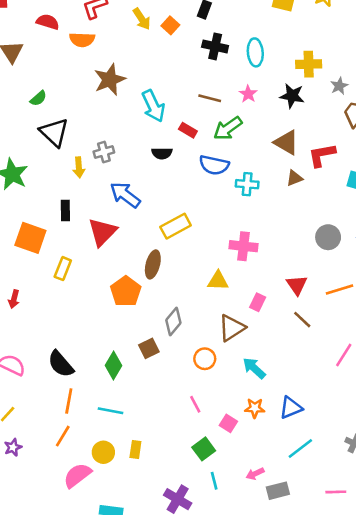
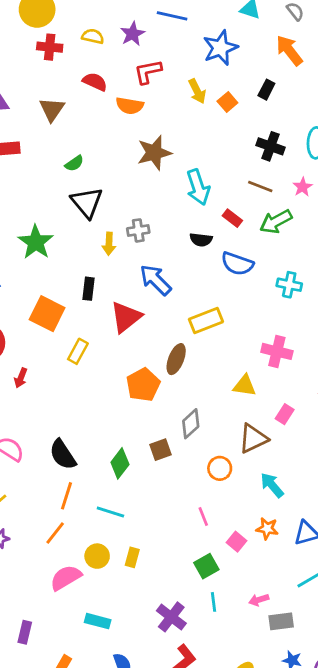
black cross: (215, 46) -> (270, 146), moved
blue semicircle: (214, 165) -> (237, 264), moved

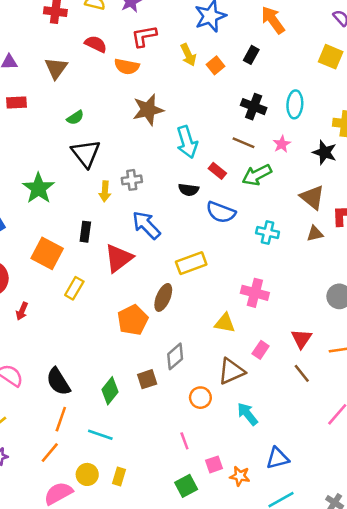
orange star: (267, 529) -> (240, 476), moved
pink square: (237, 542) -> (214, 464), turned 30

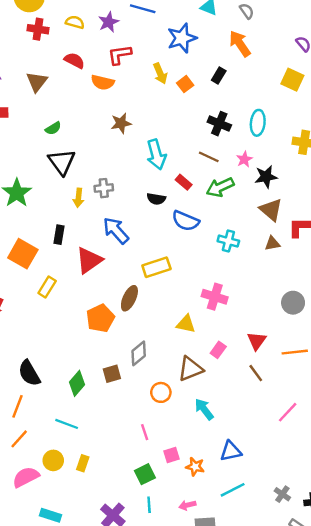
brown star: (148, 110) -> (121, 123), size x0.7
black star: (325, 152) -> (266, 177), moved, turned -30
orange line: (61, 419) -> (17, 406), moved

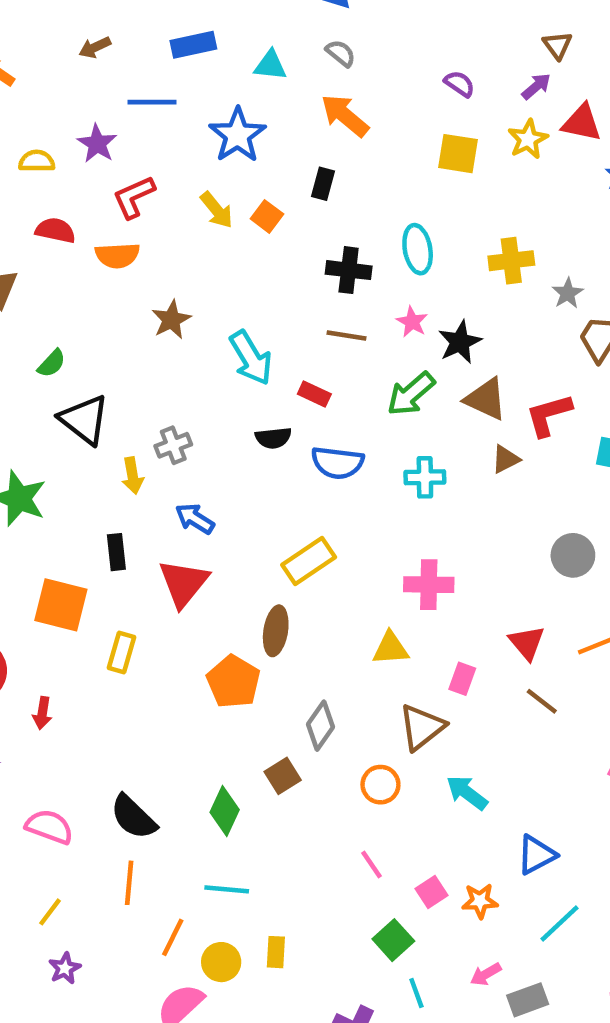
green arrow: (220, 187) -> (411, 394), moved
blue arrow: (116, 230) -> (195, 519), moved, size x0.7
orange line: (19, 439) -> (173, 937), moved

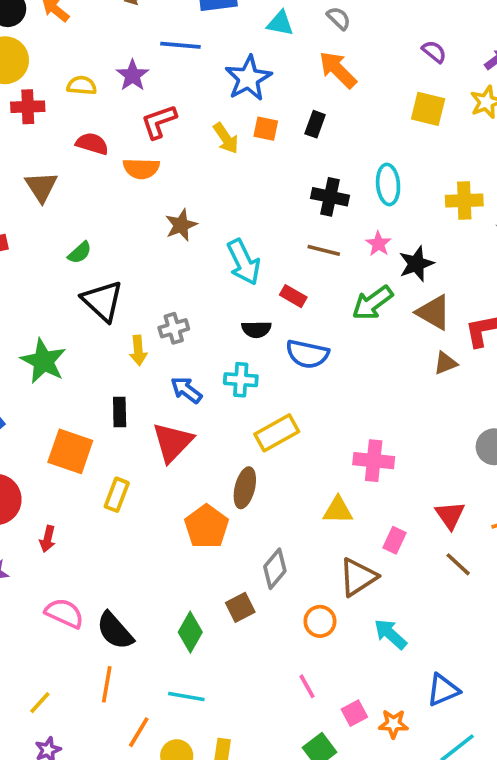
orange square: (267, 216) -> (266, 129), moved, turned -30
cyan cross: (425, 477) -> (241, 380), moved
pink semicircle: (49, 827) -> (64, 613), moved

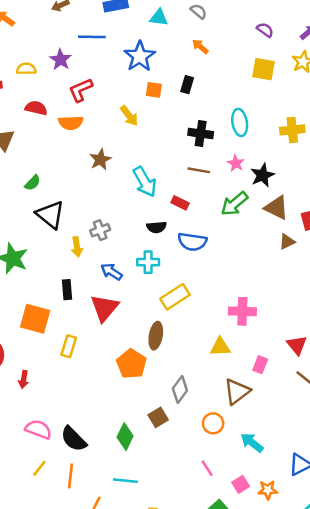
orange arrow: (338, 70) -> (200, 47), size x0.6
yellow arrow: (226, 138) -> (129, 116), moved
cyan arrow: (390, 634) -> (252, 443), moved
yellow line: (40, 703) -> (39, 468), moved

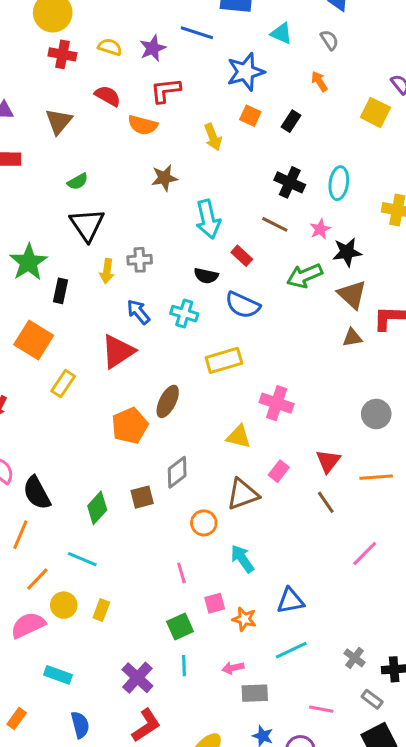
yellow square: (264, 69) -> (375, 112), moved
black rectangle: (67, 290) -> (61, 291), moved
yellow rectangle: (175, 297) -> (224, 360), moved

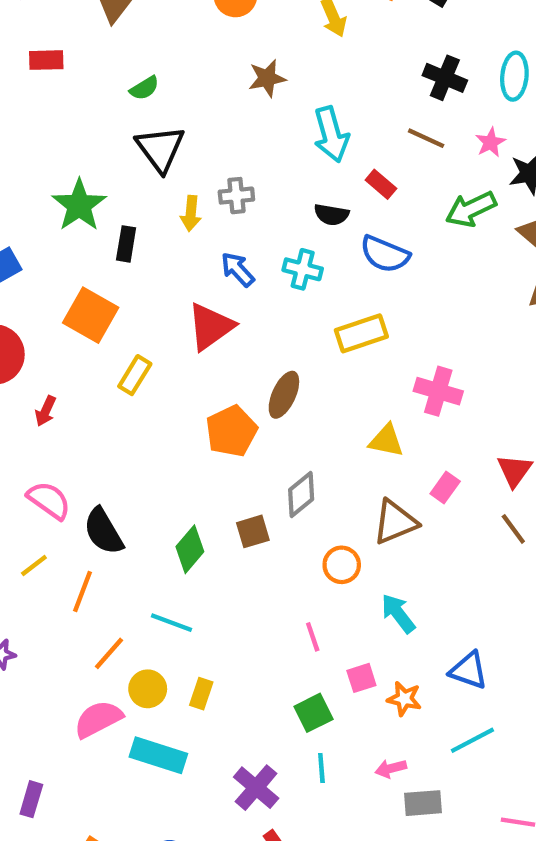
blue triangle: (290, 601) -> (469, 670), turned 32
cyan rectangle: (58, 675) -> (158, 755), moved, size x1.4

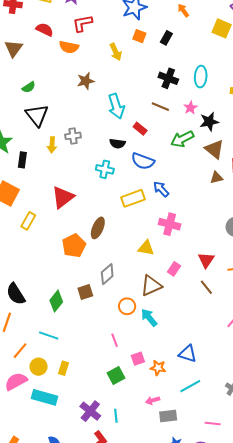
blue arrow: (238, 269) -> (161, 189), moved
cyan arrow: (398, 613) -> (149, 318), moved
cyan line: (321, 768) -> (116, 416), moved

